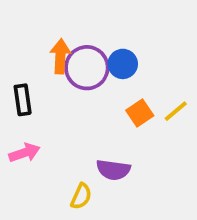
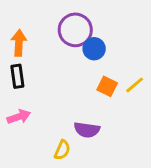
orange arrow: (60, 56) -> (19, 43), moved
purple circle: (87, 68) -> (75, 30), moved
orange square: (140, 113) -> (107, 86), turned -30

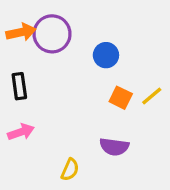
purple circle: (75, 30) -> (52, 34), moved
orange arrow: (19, 43) -> (21, 32), moved, turned 75
purple semicircle: (87, 130) -> (114, 147), moved

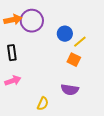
yellow line: (152, 96) -> (80, 42), moved

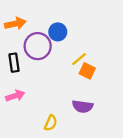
purple circle: (32, 21) -> (38, 46), moved
blue circle: (65, 34) -> (58, 32), moved
yellow line: (80, 42) -> (79, 59), moved

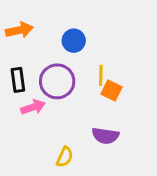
purple circle: (38, 46) -> (57, 81), moved
yellow line: (79, 59) -> (101, 75), turned -49
pink arrow: (15, 96) -> (33, 107), moved

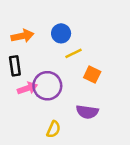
orange arrow: (19, 30) -> (22, 36), moved
yellow line: (101, 75) -> (74, 53), moved, turned 63
purple circle: (57, 81) -> (47, 86), moved

